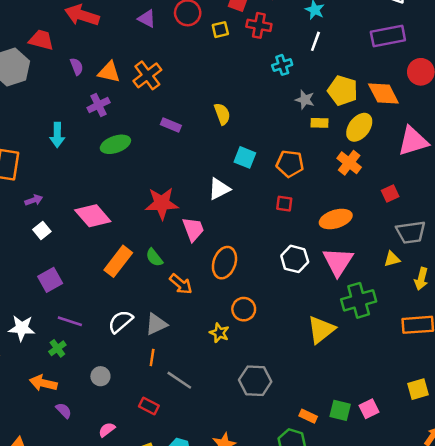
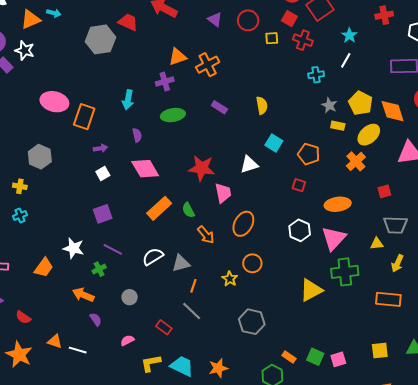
purple semicircle: (77, 66) -> (137, 135), moved
orange triangle: (109, 72) -> (178, 57), turned -42
orange line: (152, 358) -> (193, 286), moved

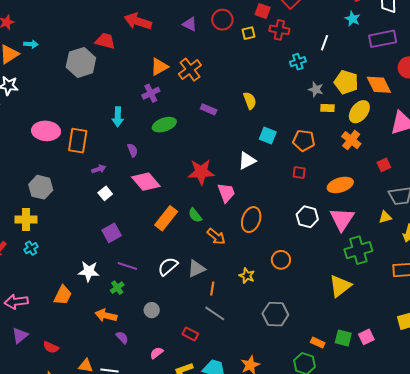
cyan star: (349, 35) -> (353, 19), moved
yellow cross: (20, 186) -> (26, 220), size x1.5
orange circle: (252, 263) -> (281, 260), moved
yellow triangle: (311, 290) -> (340, 286), moved

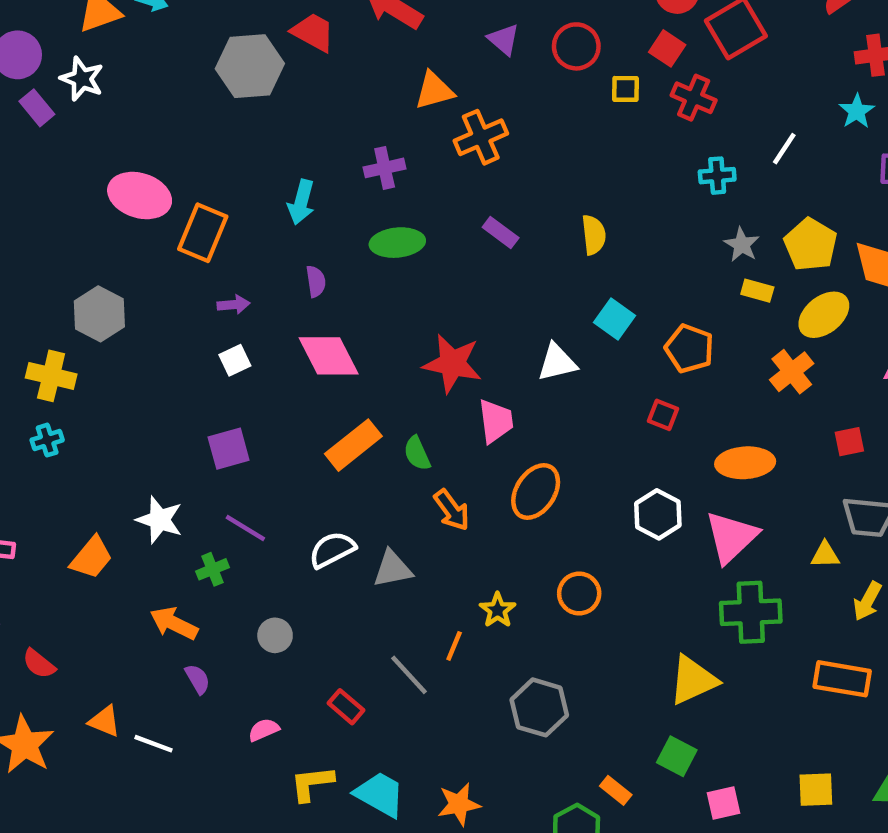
orange triangle: (159, 67) -> (434, 91), moved
orange line: (212, 289) -> (454, 646), moved
green square: (343, 338) -> (677, 756), moved

